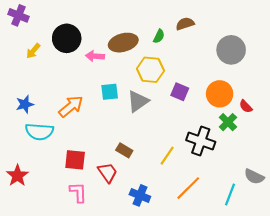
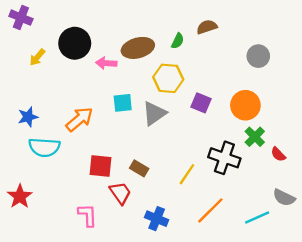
gray circle: (231, 50) -> (258, 56), size x0.7
red semicircle: (246, 106) -> (278, 154), moved
red square: (75, 160) -> (100, 166), moved
cyan line: (230, 194) -> (257, 217), turned 45

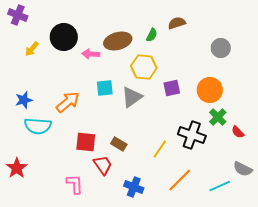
purple square: (201, 103) -> (172, 88), turned -36

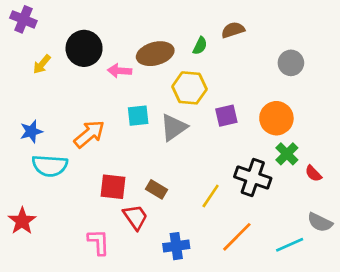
blue cross: (134, 187) -> (176, 246), turned -30

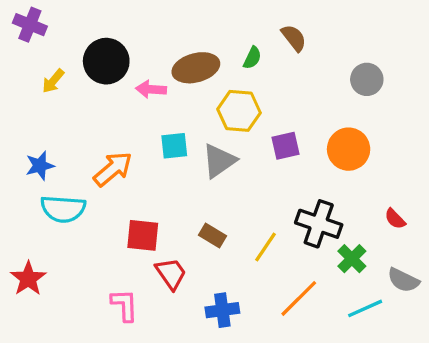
brown semicircle: (233, 30) -> (294, 38), turned 70
green cross: (287, 154) -> (352, 259), moved
brown rectangle: (157, 189) -> (212, 235), moved

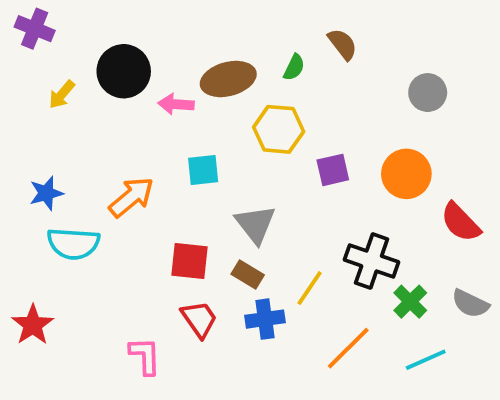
gray triangle: (219, 161) -> (255, 224), moved, turned -33
red semicircle: (395, 219) -> (461, 222), moved, size x1.6
red square: (143, 235) -> (190, 261), moved
gray semicircle: (403, 280) -> (470, 304), moved
blue cross: (222, 310) -> (265, 319), moved

